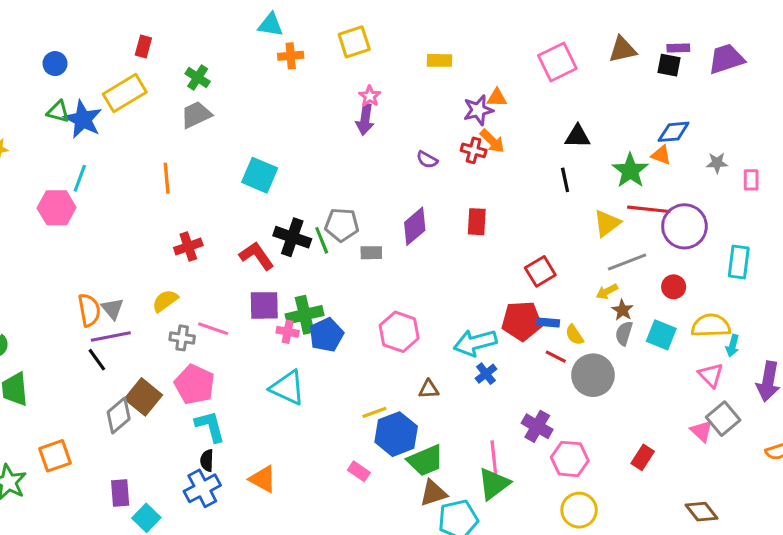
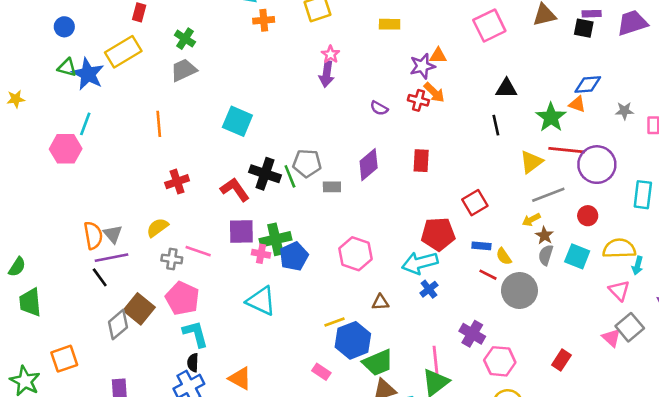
red pentagon: (522, 321) -> (438, 234), moved

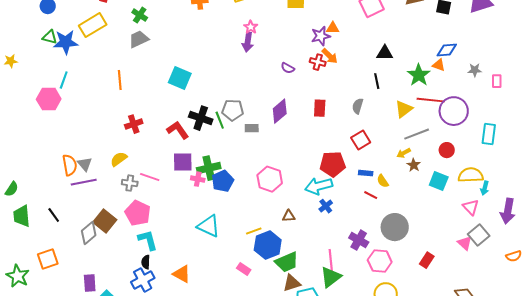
blue star: (88, 74) -> (66, 42), turned -30
gray semicircle: (546, 255) -> (358, 106), moved
black line: (100, 277) -> (54, 215), moved
gray circle: (519, 290) -> (395, 227), moved
cyan triangle: (261, 301) -> (209, 226), moved

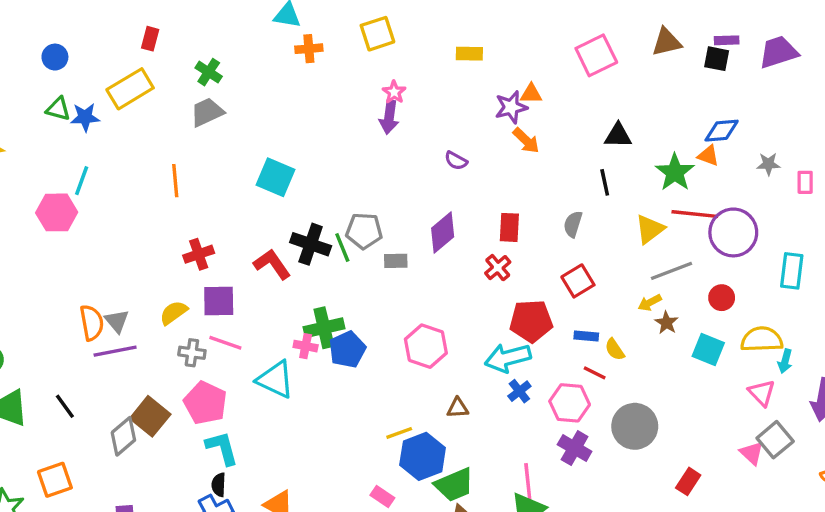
blue star: (66, 42) -> (85, 117), size x0.7
red cross: (318, 62) -> (498, 268), moved, turned 35
purple square: (183, 162) -> (219, 301), moved
cyan triangle: (209, 226) -> (275, 380), moved
pink hexagon: (380, 261) -> (570, 403), moved

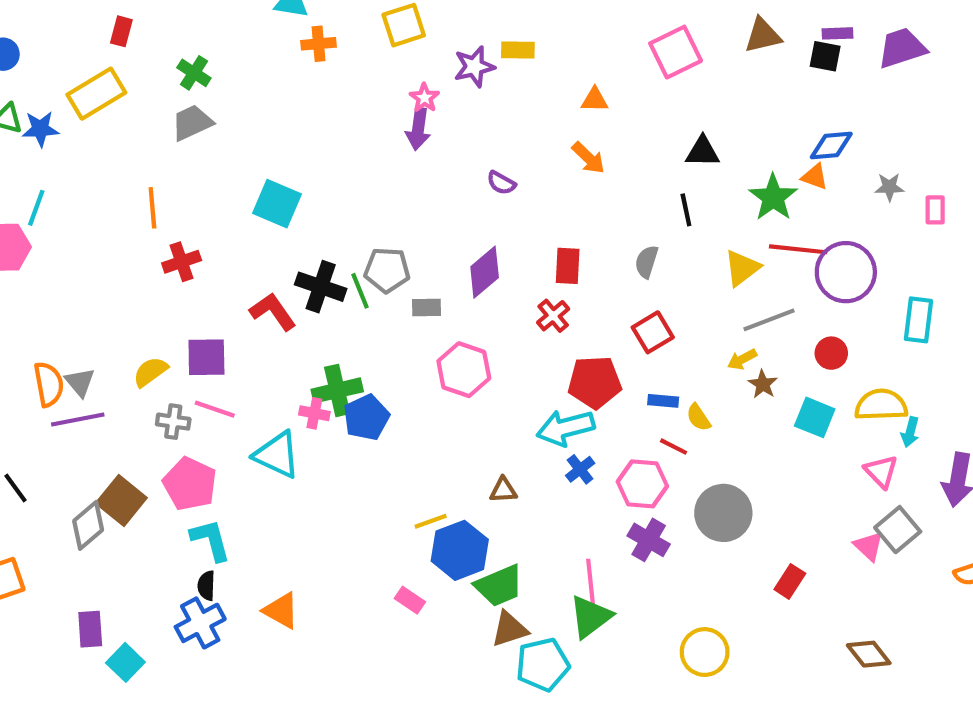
purple star: (511, 107) -> (474, 67), moved
red cross: (199, 254) -> (182, 262), moved
pink hexagon: (426, 346) -> (464, 370), moved

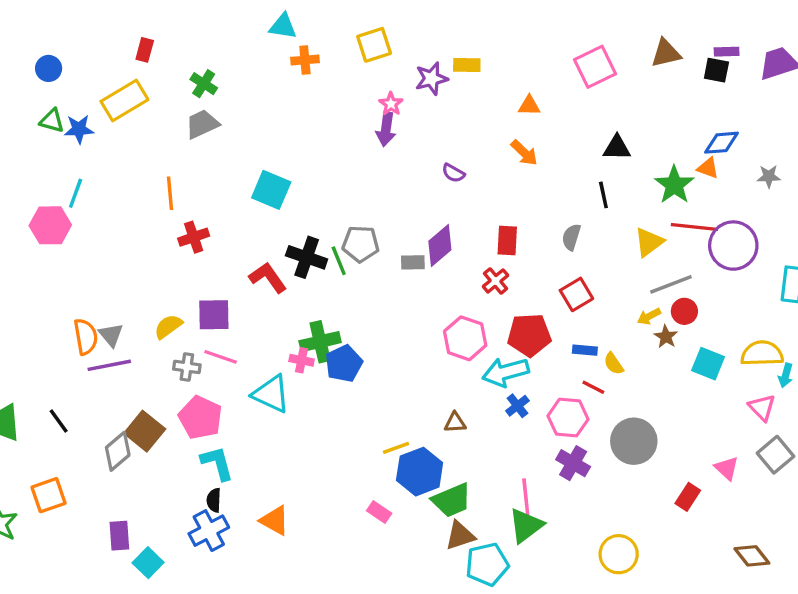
gray rectangle: (426, 307) -> (413, 262), moved
red circle: (831, 353) -> (684, 311), moved
pink hexagon: (464, 370) -> (465, 338), moved
pink triangle: (869, 546) -> (727, 468), moved

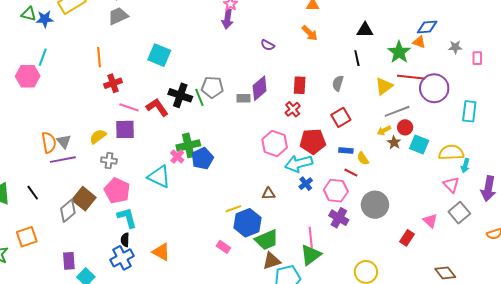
pink line: (221, 357) -> (129, 107), moved
pink cross: (302, 360) -> (177, 157), turned 32
cyan square: (708, 364) -> (419, 144), moved

